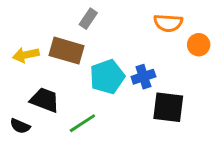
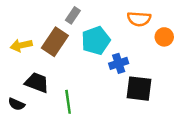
brown rectangle: (66, 51) -> (55, 42), turned -72
cyan pentagon: (107, 77) -> (96, 41), moved
green line: (82, 123) -> (68, 102), turned -65

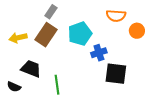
gray rectangle: (73, 15) -> (51, 12), moved

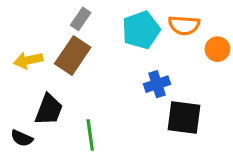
cyan pentagon: (80, 34) -> (141, 30), moved
black trapezoid: (31, 69) -> (49, 110), turned 90

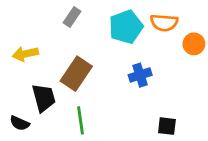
brown rectangle: (73, 55) -> (76, 74), moved
black trapezoid: (49, 110) -> (44, 98), turned -36
black square: (184, 118) -> (167, 126), moved, size x0.6

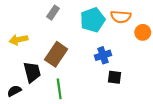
black semicircle: (20, 123) -> (14, 91), turned 128
black square: (167, 126) -> (115, 77), moved

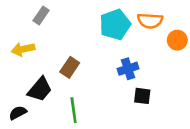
gray rectangle: (53, 13) -> (41, 15), moved
brown rectangle: (56, 54) -> (70, 67), size x0.7
black trapezoid: (32, 72) -> (40, 89), turned 55

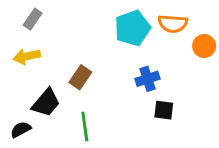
gray rectangle: (41, 15) -> (33, 19), moved

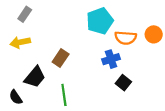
orange semicircle: (173, 24) -> (126, 38), moved
black square: (164, 110) -> (123, 83), turned 32
black semicircle: (21, 129) -> (16, 97), turned -96

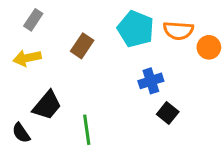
cyan pentagon: (100, 21) -> (136, 29), turned -30
orange semicircle: (126, 38) -> (178, 31), moved
brown rectangle: (61, 58) -> (82, 46), moved

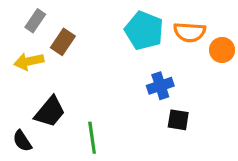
brown rectangle: (82, 46) -> (63, 42), moved
black square: (168, 113) -> (178, 120), turned -30

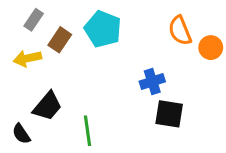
cyan pentagon: (144, 31) -> (103, 29), moved
orange semicircle: (190, 32) -> (180, 31), turned 64
black square: (178, 120) -> (169, 114), size x1.4

